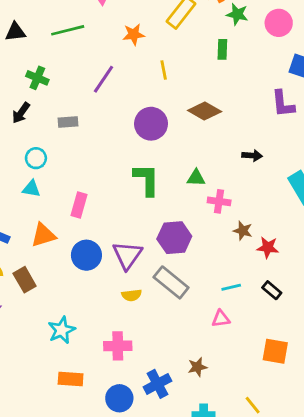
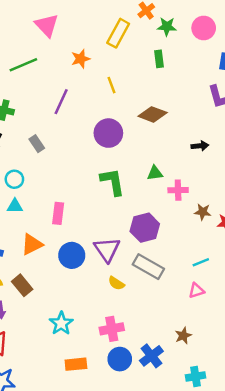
gray rectangle: (68, 122) -> (37, 144), turned 70
yellow semicircle: (132, 295) -> (116, 283), turned 49
blue circle: (119, 398) -> (120, 359), moved

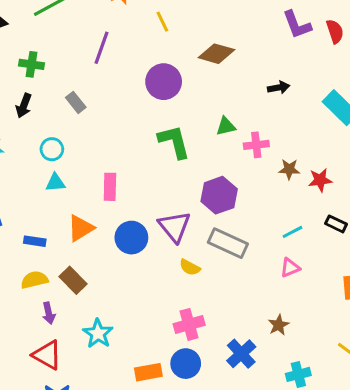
cyan star: (61, 323) -> (98, 333), moved
blue circle: (120, 359) -> (186, 364), moved

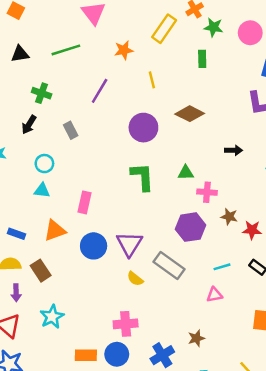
purple hexagon: (219, 195) -> (191, 227), moved

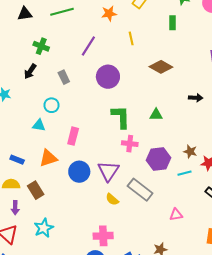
purple circle: (143, 128) -> (108, 77), moved
cyan circle: (44, 164) -> (52, 105), moved
pink cross: (207, 192) -> (130, 144), moved
cyan line: (222, 267) -> (184, 173), moved

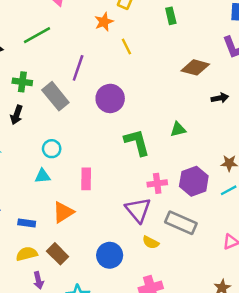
orange star: (109, 14) -> (104, 22), moved
brown diamond: (161, 67) -> (195, 67), moved
gray rectangle: (64, 77) -> (55, 96), moved, size x1.6
pink cross: (130, 144) -> (157, 183), moved
blue circle: (79, 172) -> (110, 255), moved

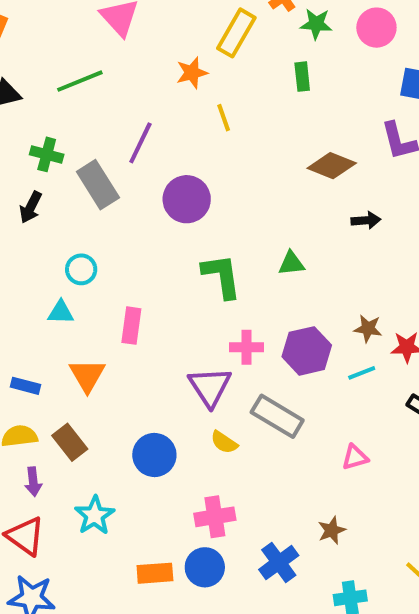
orange triangle: (63, 212) -> (87, 375), turned -35

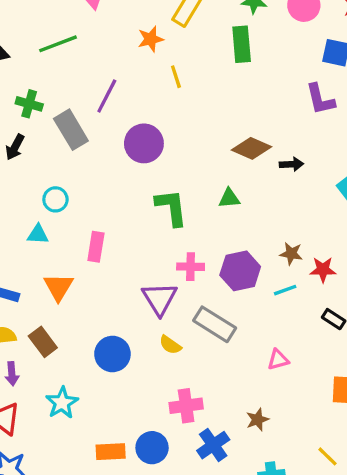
green rectangle: (302, 77) -> (242, 44), size x1.5
brown diamond: (332, 166) -> (252, 148), moved
pink cross: (215, 517) -> (186, 406), moved

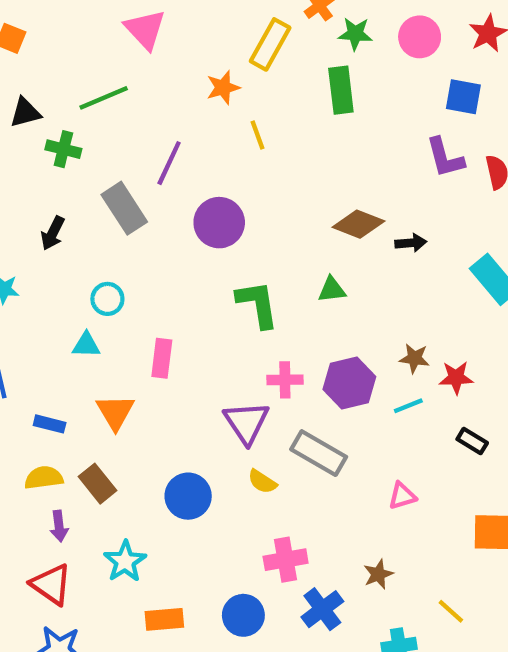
green cross: (29, 104) -> (63, 149), moved
orange rectangle: (111, 452) -> (164, 619), moved
yellow line: (327, 456) -> (451, 611), moved

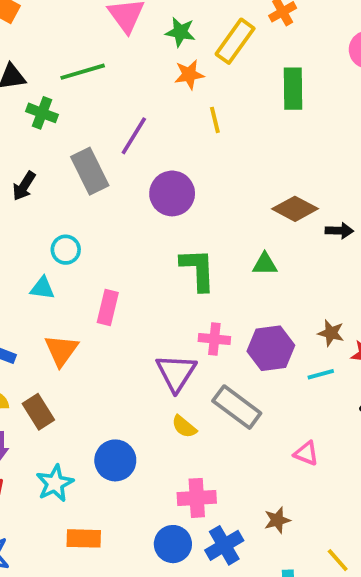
green star: (355, 34) -> (180, 32), moved
blue circle: (188, 496) -> (115, 460), moved
pink triangle: (402, 496) -> (306, 453), turned 32
blue circle: (243, 615) -> (173, 544), moved

